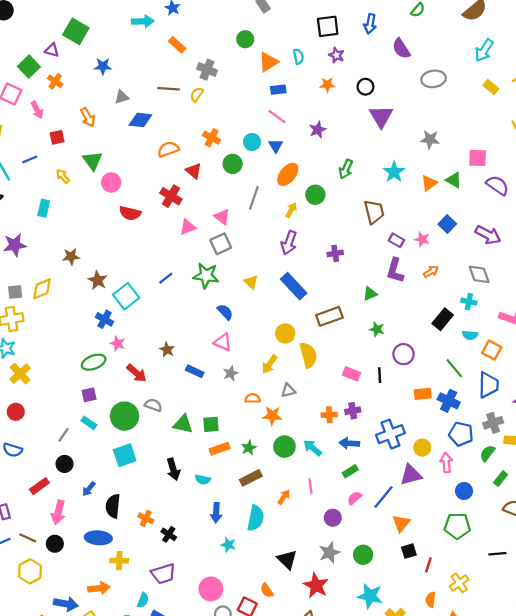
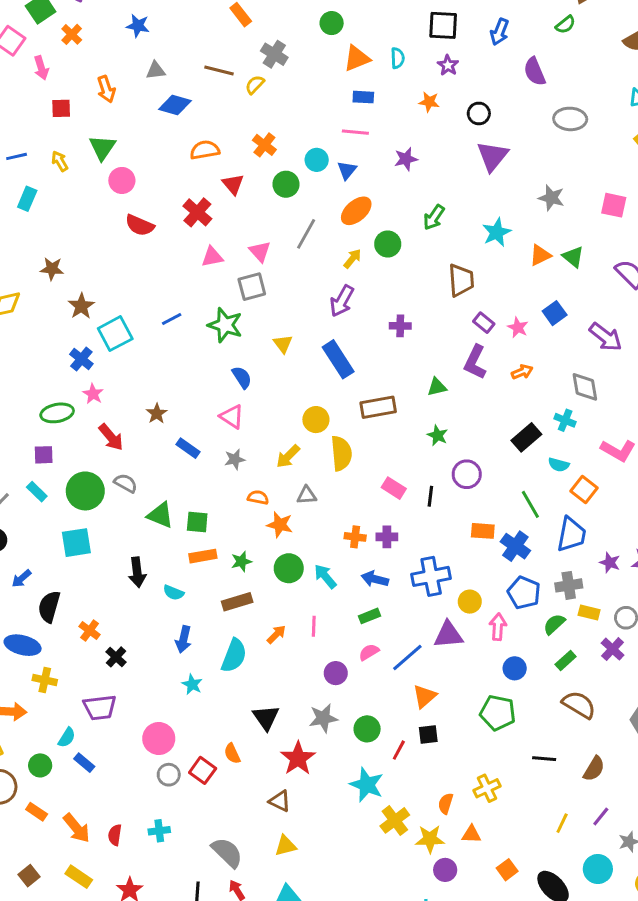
pink line: (277, 117) -> (355, 132), turned -42
pink square: (478, 158) -> (614, 205), moved
blue line: (30, 159) -> (17, 156), moved
red line: (428, 565) -> (399, 750), moved

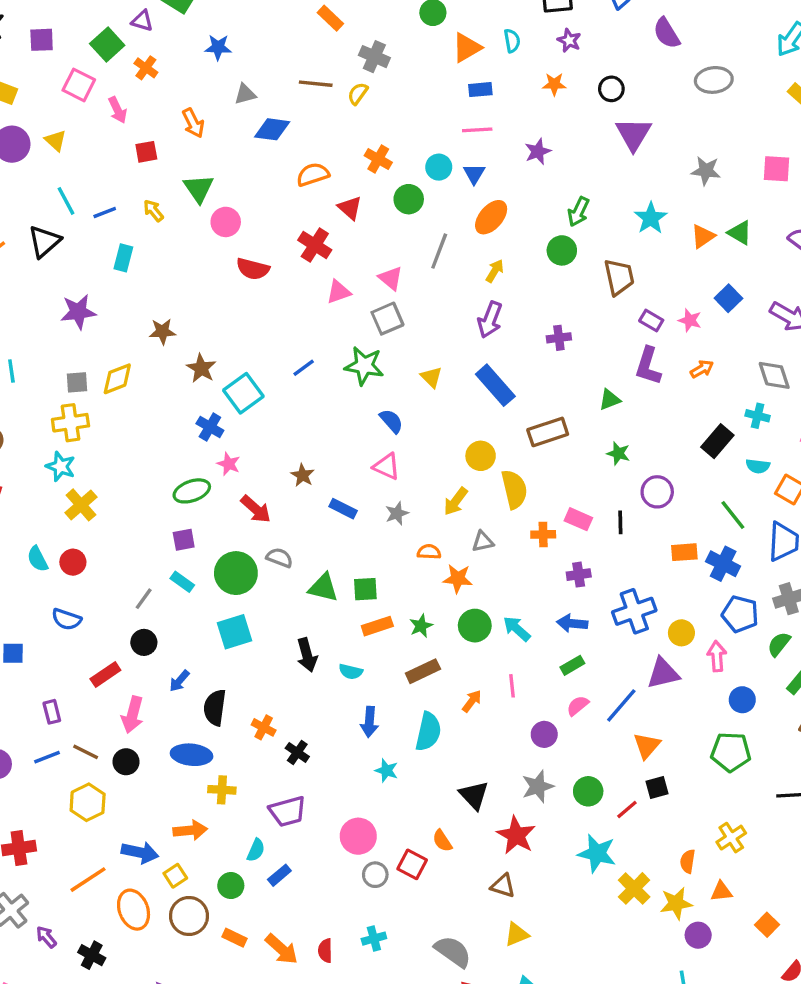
green circle: (388, 244) -> (562, 250), moved
orange cross: (355, 537) -> (543, 534), moved
red line: (399, 750) -> (627, 810), turned 30
blue rectangle: (84, 763) -> (279, 875), turned -72

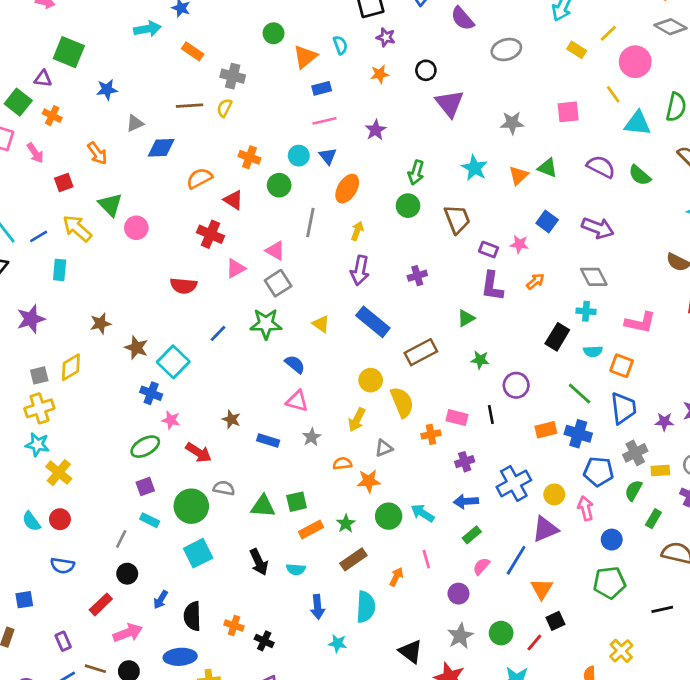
yellow arrow: (153, 211) -> (77, 228), size x1.6
red semicircle: (253, 269) -> (184, 286), moved
pink arrow: (132, 715) -> (128, 633), turned -116

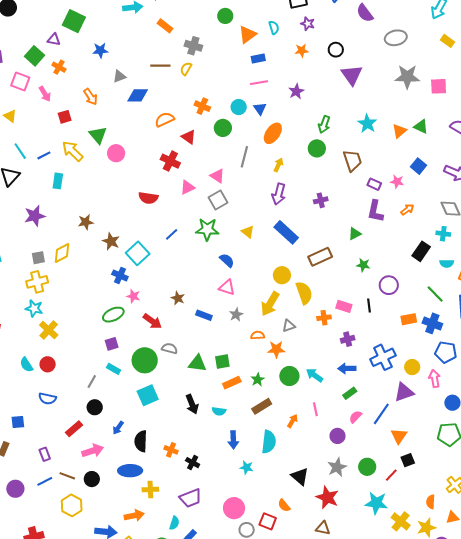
gray star: (512, 123) -> (407, 77), moved, size x1.4
yellow arrow: (357, 420) -> (270, 304), size x1.4

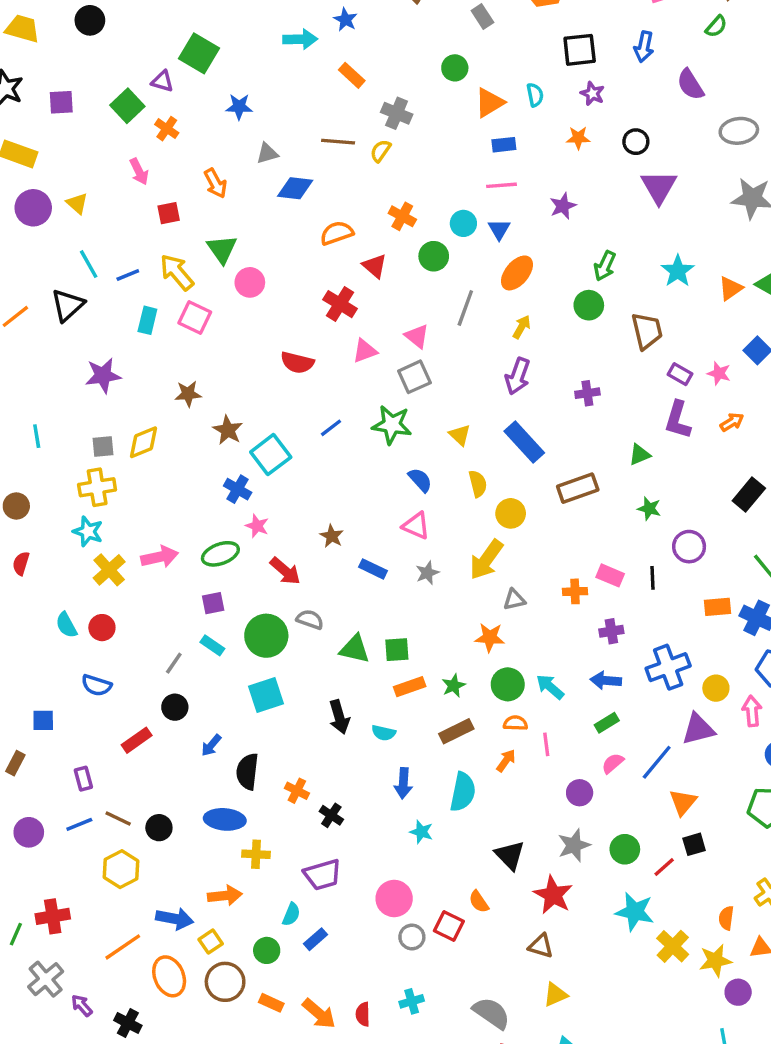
pink square: (20, 82) -> (195, 317), moved
yellow semicircle: (304, 293) -> (478, 484), moved, size x0.7
orange semicircle: (258, 335) -> (515, 723), moved
pink arrow: (93, 451) -> (160, 557), moved

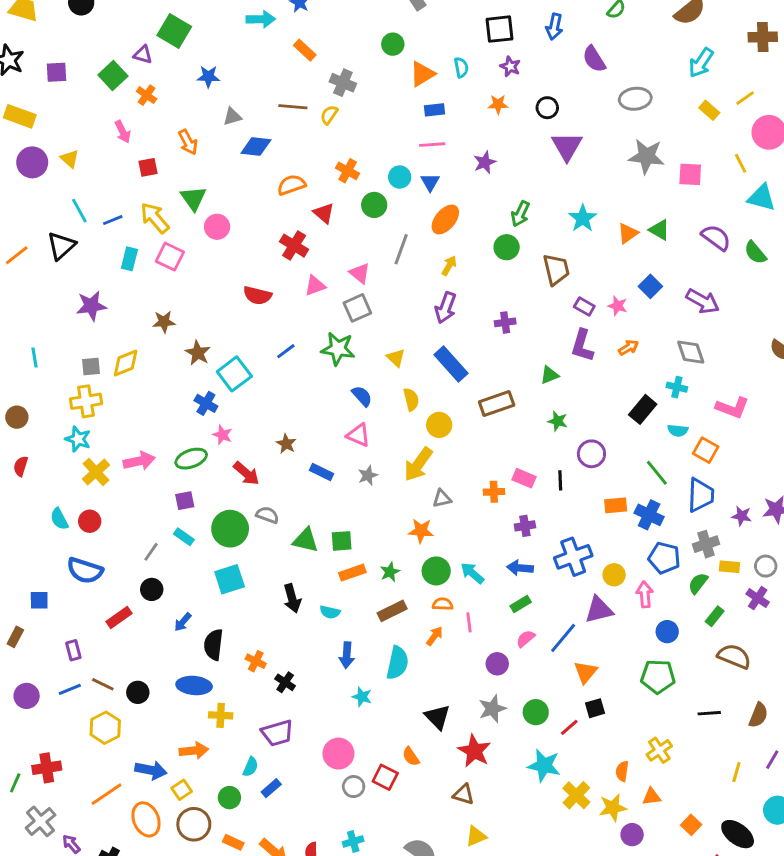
blue semicircle: (97, 685) -> (85, 570), size x1.4

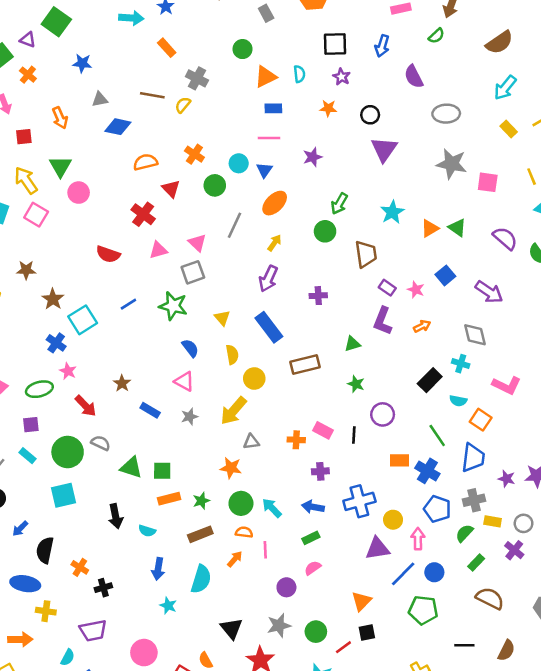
blue line: (563, 638) -> (403, 574), moved
black cross: (285, 682) -> (103, 588), turned 35

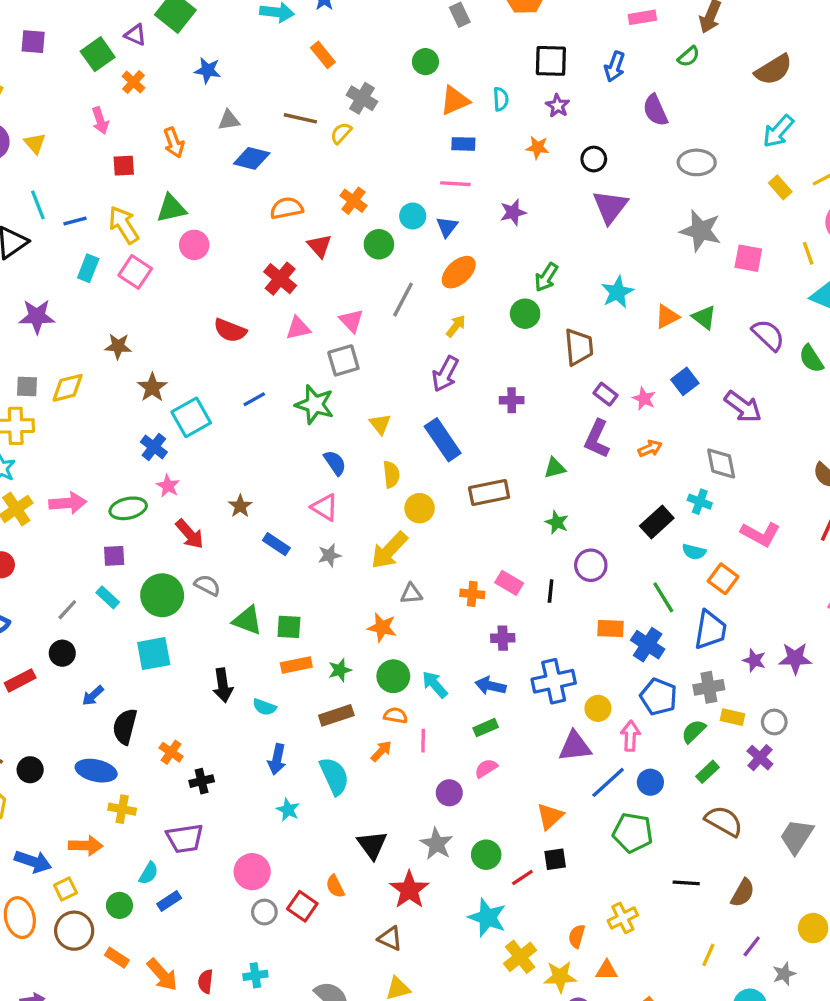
green triangle: (60, 166) -> (171, 208), turned 45
cyan semicircle: (201, 579) -> (334, 776), turned -44
gray star: (279, 625) -> (437, 844), turned -30

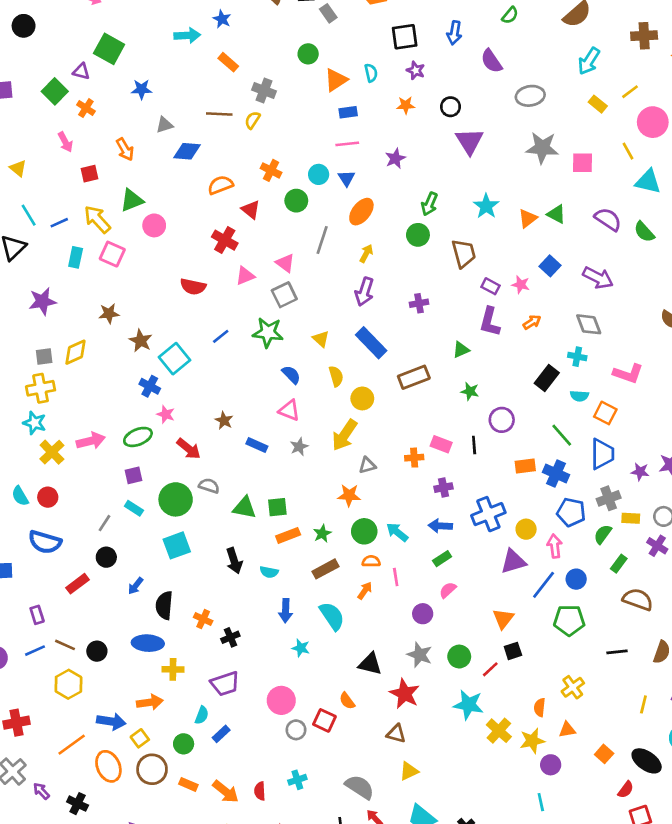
black triangle: (372, 845) -> (370, 664), turned -30

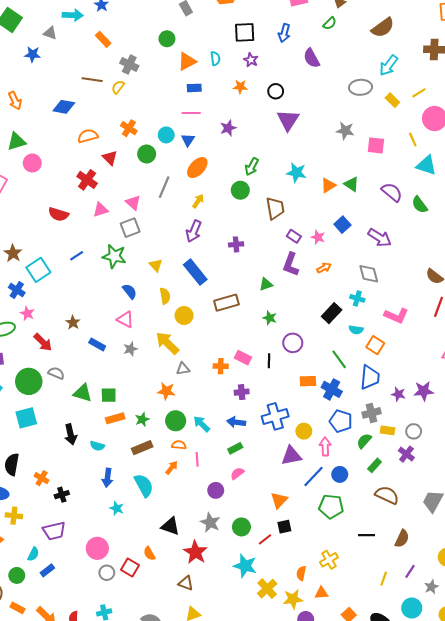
gray ellipse: (530, 96) -> (361, 87), moved
gray triangle: (165, 125) -> (50, 33), moved, turned 32
gray star: (542, 148) -> (345, 131), size x0.7
cyan star: (486, 206) -> (296, 173), turned -30
yellow arrow: (345, 435) -> (167, 343), turned 95

